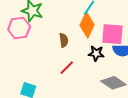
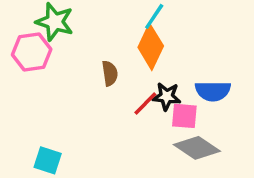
pink square: (112, 34) -> (184, 116), moved, size x0.7
red line: (67, 68) -> (145, 104), moved

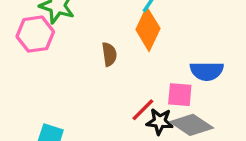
black star: (167, 96) -> (160, 121), moved
red line: (145, 104) -> (143, 110), moved

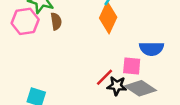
brown semicircle: (109, 54) -> (56, 21), moved

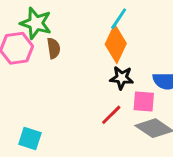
black star: (117, 86) -> (122, 78), moved

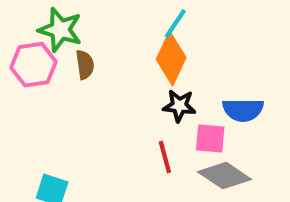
red line: (111, 115) -> (165, 157), turned -60

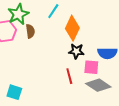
cyan line: (175, 24) -> (53, 11), moved
green star: (60, 30) -> (18, 14), turned 30

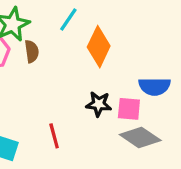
black star: (76, 51) -> (99, 104), moved
red line: (69, 76) -> (54, 136), moved

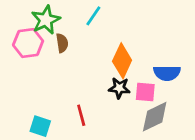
orange diamond: (99, 47) -> (122, 61), moved
gray diamond: (140, 137) -> (155, 117), turned -60

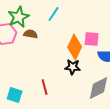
brown semicircle: (62, 43) -> (31, 34), turned -72
pink square: (145, 92) -> (92, 39), moved

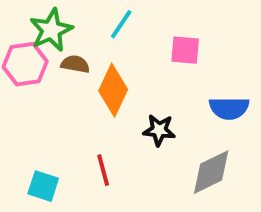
pink square: (92, 39) -> (185, 50), moved
orange diamond: (75, 47) -> (113, 90), moved

